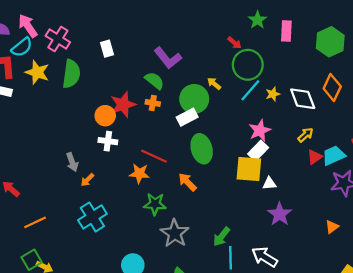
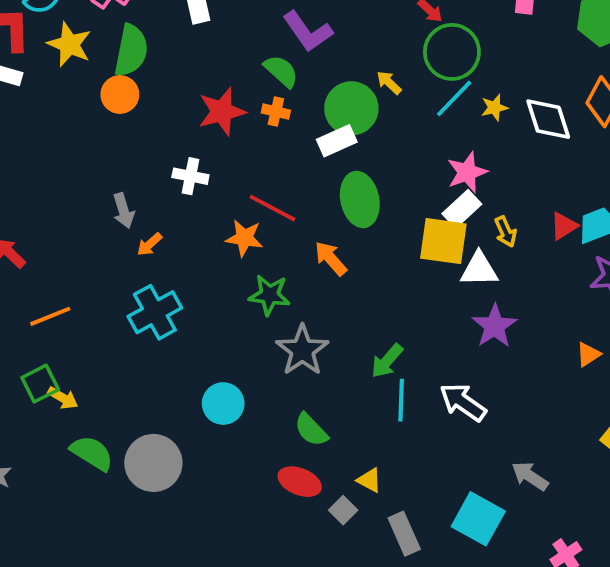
orange circle: (105, 116) -> (120, 94), moved
yellow arrow: (306, 135) -> (506, 232), moved, turned 105
white triangle: (269, 183) -> (479, 269), size x1.5

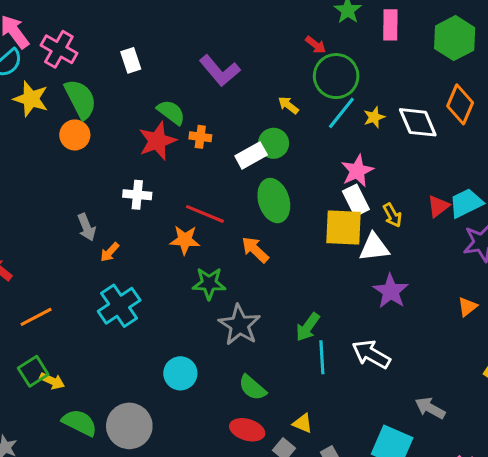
green semicircle: (131, 50) -> (80, 99), turned -33
green semicircle: (281, 71) -> (171, 112), moved
green circle: (351, 108) -> (274, 143), moved, size x0.7
white rectangle: (462, 209) -> (356, 200), turned -68

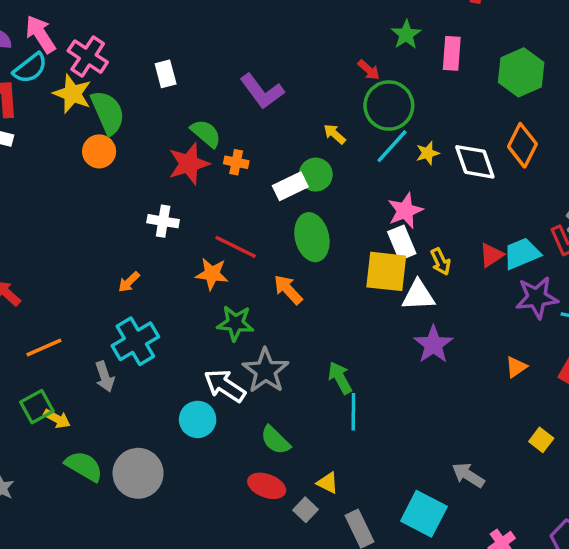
yellow star: (31, 99) -> (72, 94), moved
gray arrow: (87, 227) -> (105, 377), moved
green arrow: (308, 327) -> (340, 378), turned 112
white arrow: (371, 354) -> (225, 386), moved

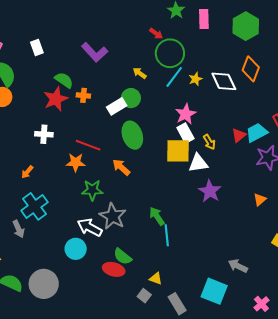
red ellipse: (267, 486) -> (114, 269), moved

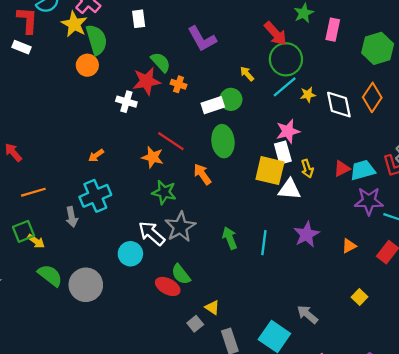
red arrow: (156, 33) -> (275, 34), size x1.6
white cross: (44, 134) -> (126, 102), moved
purple star: (210, 191) -> (307, 234), moved
cyan line: (167, 235) -> (264, 243), moved

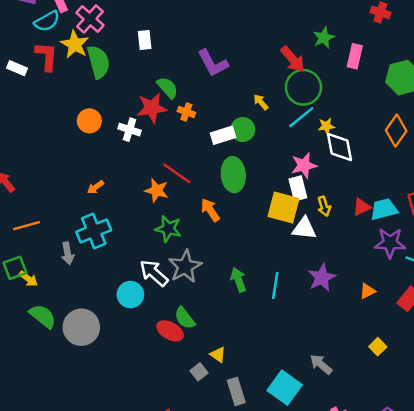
red L-shape: (27, 20) -> (47, 56), moved
orange circle: (87, 65) -> (89, 121), moved
white diamond: (339, 105) -> (339, 147), moved

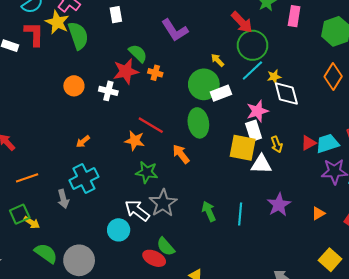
green circle: (243, 130) -> (204, 84), size x1.5
white rectangle: (223, 135) -> (221, 93), moved
yellow square: (378, 347) -> (330, 260), size x1.5

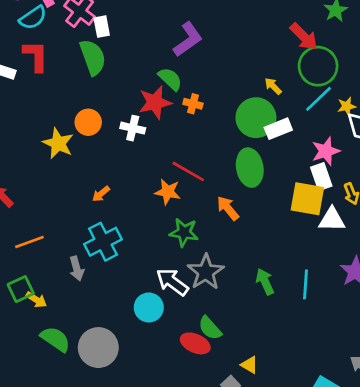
white rectangle: (116, 15) -> (102, 27), moved
yellow star: (57, 22) -> (58, 143), moved
purple L-shape: (175, 30) -> (188, 39), moved, turned -92

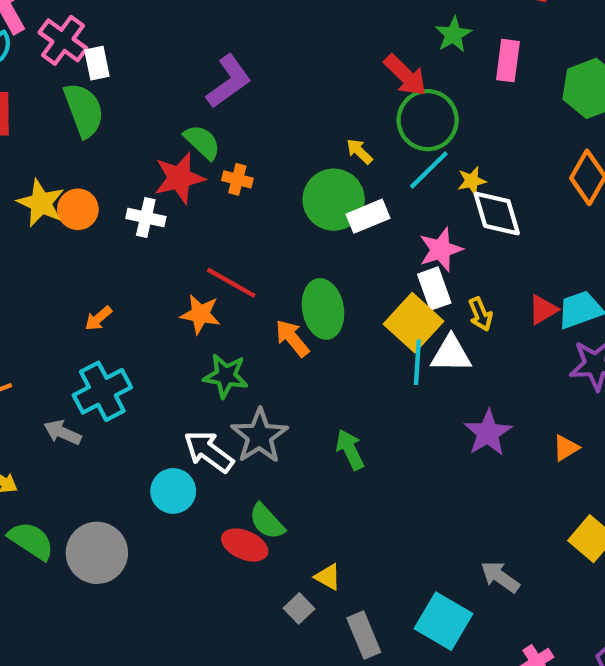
yellow star: (58, 143) -> (41, 203), moved
green ellipse: (250, 168) -> (323, 309), moved
yellow square: (307, 199) -> (414, 323), turned 33
gray arrow: (77, 268) -> (63, 433), turned 130
cyan line: (306, 284) -> (417, 362), moved

